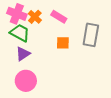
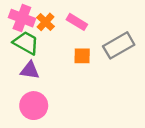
gray rectangle: (91, 35) -> (119, 45), turned 50
purple triangle: (23, 54) -> (30, 70), turned 42

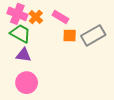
orange square: (82, 56) -> (70, 35), moved

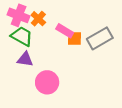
pink rectangle: (60, 17) -> (65, 31), moved
pink circle: (27, 83) -> (47, 82), moved

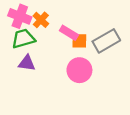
green trapezoid: (22, 36) -> (23, 39), turned -45
pink circle: (47, 82) -> (79, 70), moved

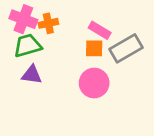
orange cross: (41, 20) -> (48, 23), turned 35
pink rectangle: (69, 33) -> (100, 30), moved

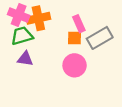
orange cross: (48, 23) -> (38, 18), size x1.5
pink rectangle: (100, 30) -> (79, 24), turned 35

